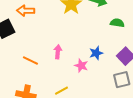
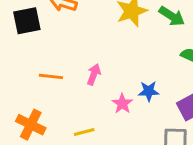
orange line: (30, 60) -> (51, 76), turned -35

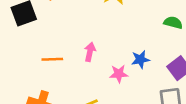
pink star: (122, 104) -> (119, 74), turned -30

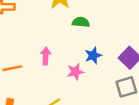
green semicircle: (173, 23) -> (81, 22), moved

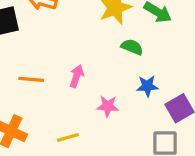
blue star: (93, 55) -> (147, 86), moved

